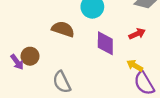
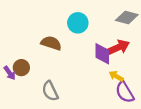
red arrow: (137, 34) -> (118, 47), size x1.5
purple diamond: (105, 43) -> (102, 54), moved

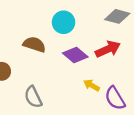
purple diamond: (102, 54) -> (75, 55), moved, turned -50
yellow arrow: (116, 76) -> (92, 85), moved

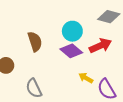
cyan circle: (64, 22) -> (72, 31), moved
brown semicircle: (34, 44) -> (35, 42), turned 54

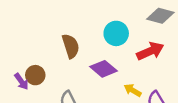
purple diamond: (71, 51) -> (104, 69), moved

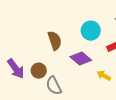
brown circle: (35, 75) -> (39, 71), moved
purple arrow: (21, 81) -> (16, 69), size x1.5

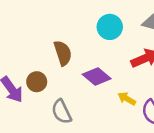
cyan circle: (91, 31) -> (110, 27), moved
brown circle: (39, 71) -> (37, 82), moved

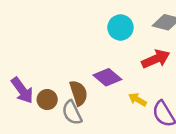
brown semicircle: (63, 53) -> (79, 93), moved
brown circle: (37, 82) -> (47, 100), moved

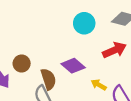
brown circle: (47, 100) -> (22, 63), moved

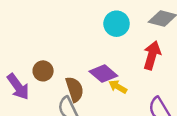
red arrow: (114, 50) -> (152, 55), turned -50
yellow arrow: (99, 85) -> (118, 87), moved

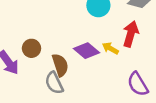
yellow arrow: (118, 87) -> (110, 48), moved

